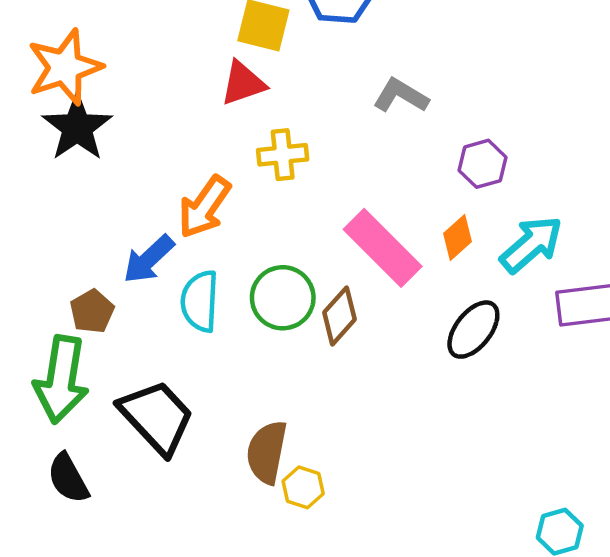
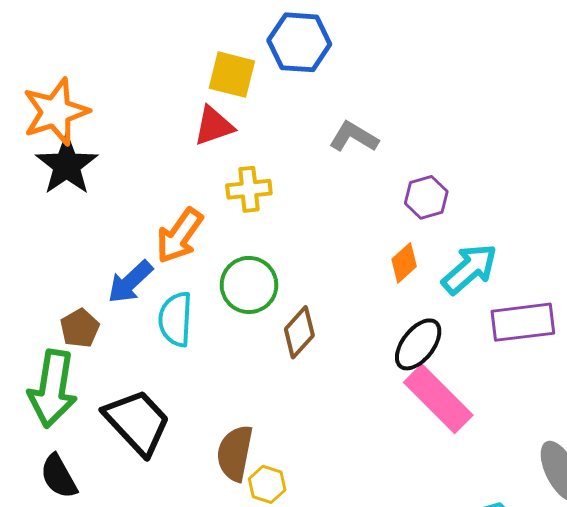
pink rectangle: (383, 248) -> (438, 399), moved
green circle: (283, 298) -> (249, 285), moved

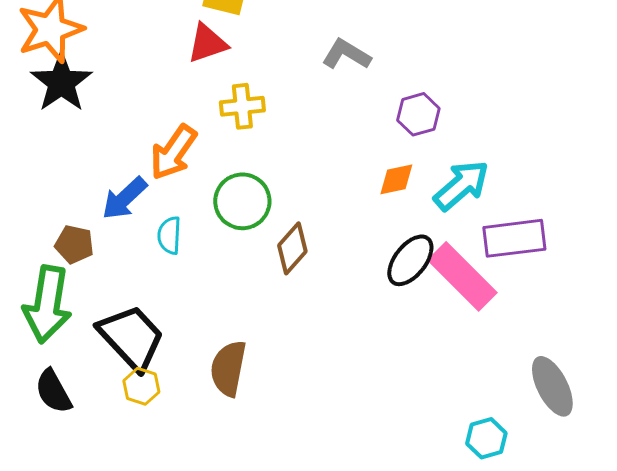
orange diamond: (404, 263) -> (396, 179), turned 30
cyan semicircle: (175, 319) -> (169, 235), size x0.7
brown pentagon: (80, 328) -> (74, 244), turned -30
pink rectangle: (438, 399) -> (462, 276), moved
yellow hexagon: (267, 484) -> (141, 386), moved

